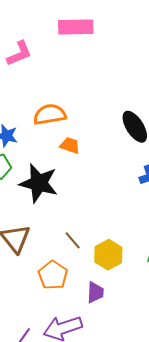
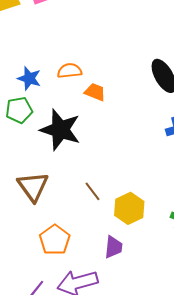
orange semicircle: (50, 114) -> (69, 71), moved, size x0.7
orange pentagon: (53, 275) -> (55, 240), moved

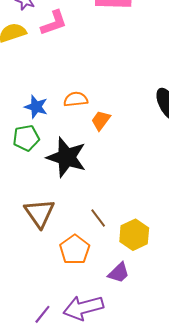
orange trapezoid: (95, 92) -> (101, 120), turned -75
orange pentagon: (55, 240) -> (75, 250), moved
purple trapezoid: (114, 247) -> (119, 273), turned 40

